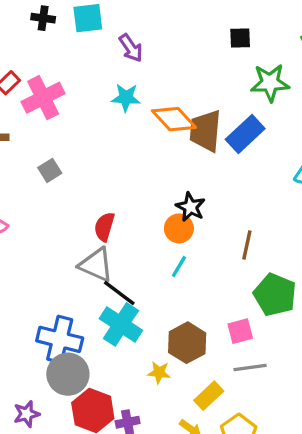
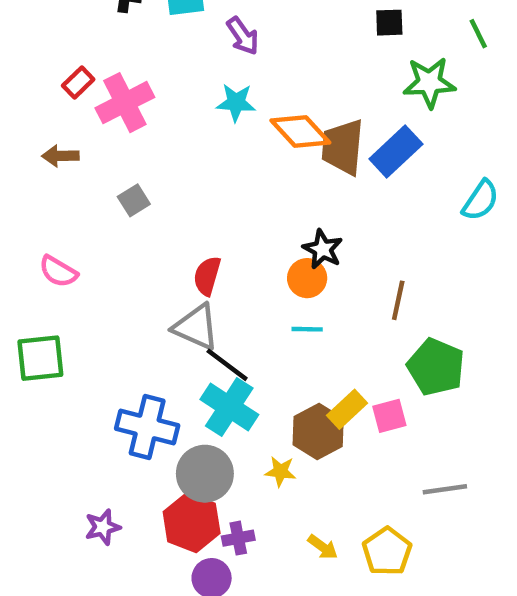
cyan line: (179, 267) -> (307, 329), turned 60
gray line: (250, 368) -> (445, 489), moved
gray circle: (68, 374) -> (205, 474), moved
yellow rectangle: (209, 396) -> (347, 409), moved

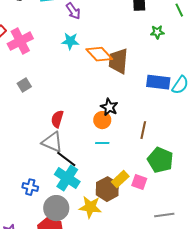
green star: (429, 83) -> (157, 32), size x0.6
blue rectangle: (396, 151) -> (158, 82), moved, turned 50
pink square: (389, 416) -> (139, 182), turned 35
blue cross: (147, 427) -> (30, 187), size x0.6
yellow star: (280, 471) -> (90, 207), size x1.6

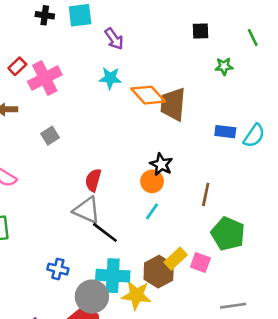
blue rectangle: (158, 82) -> (225, 132), size x0.7
cyan line: (102, 143) -> (152, 211), turned -56
cyan cross: (67, 178) -> (113, 276), moved, turned -30

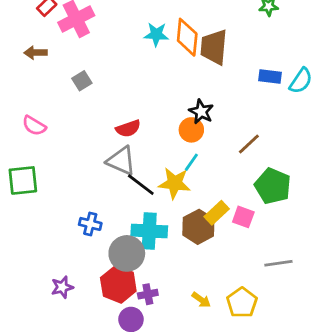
cyan star: (110, 78) -> (156, 34), moved
orange diamond: (148, 95) -> (187, 37), turned 48
red semicircle: (93, 180) -> (128, 128), turned -125
brown line: (206, 194) -> (249, 144), turned 35
yellow star: (136, 295) -> (175, 183), moved

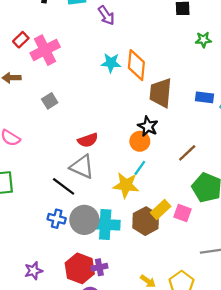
brown trapezoid: (214, 47) -> (161, 93), moved
black line: (141, 185) -> (64, 186), moved
gray circle: (127, 253) -> (84, 220), moved
purple cross: (148, 294) -> (99, 267), moved

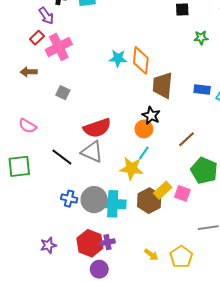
purple arrow: (106, 15) -> (46, 16), moved
gray square: (50, 101) -> (63, 93), turned -32
red semicircle: (88, 140) -> (97, 128), size x1.5
black line: (64, 186) -> (62, 157), moved

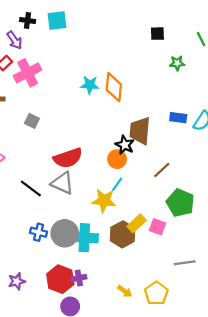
brown trapezoid: (163, 85) -> (140, 131), moved

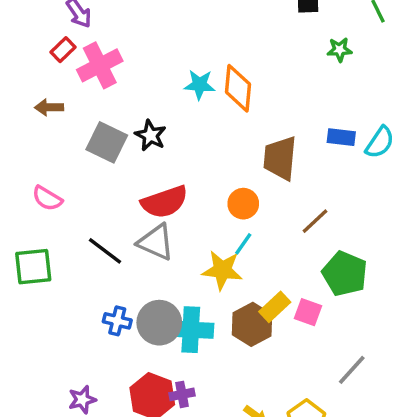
gray square: (32, 121) -> (107, 142), size x1.6
black star: (125, 145) -> (150, 135), moved
gray line: (185, 263) -> (352, 370), turned -40

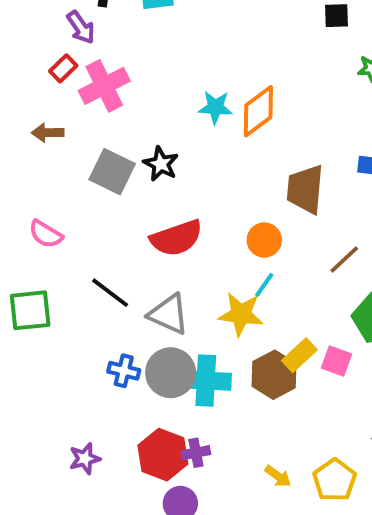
orange diamond: (238, 88) -> (258, 111), turned 48
gray triangle: (156, 242) -> (169, 314), moved

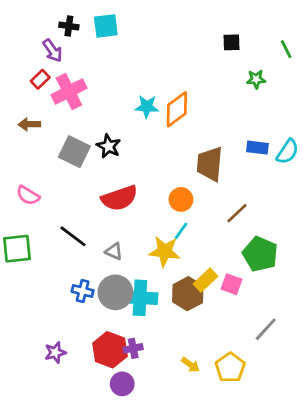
gray triangle: (169, 314) -> (114, 251), size x0.6

